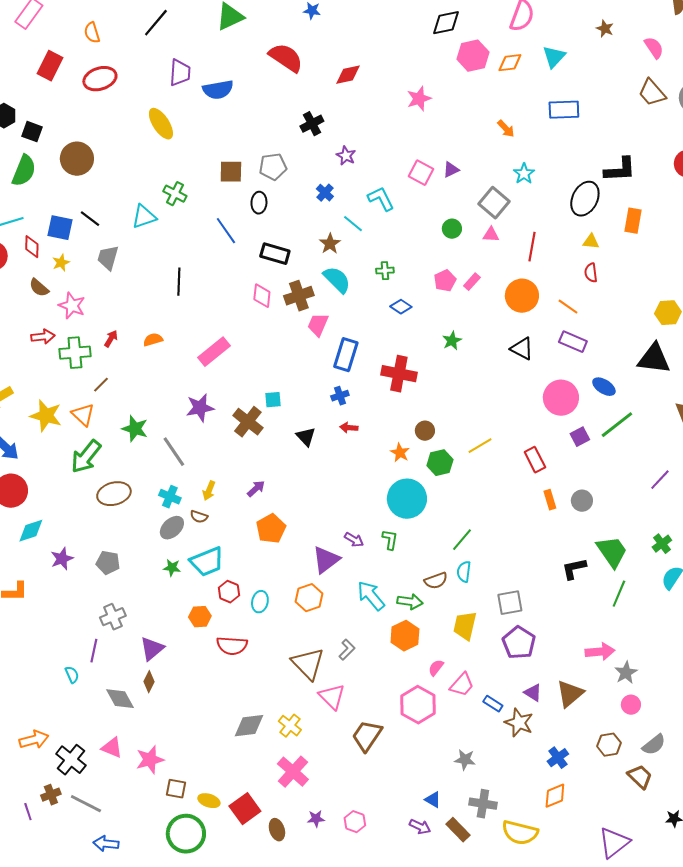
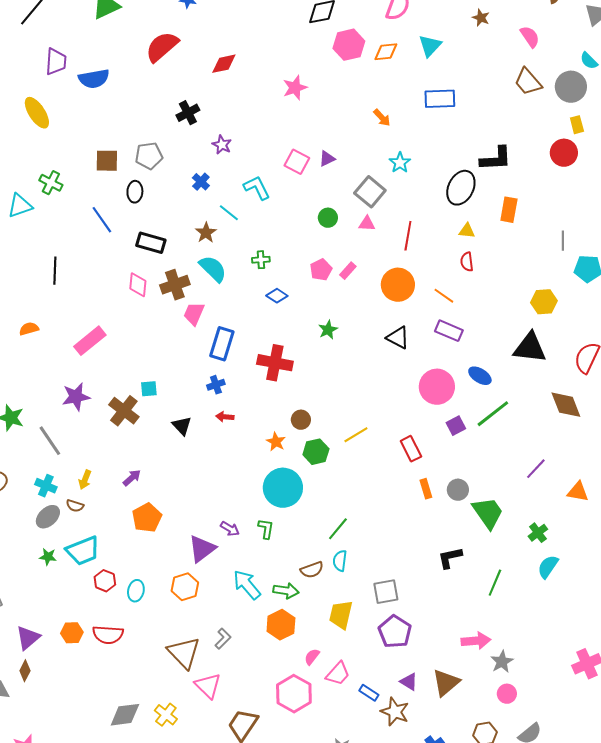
red semicircle: (286, 58) -> (162, 47), turned -75
green trapezoid: (612, 552) -> (488, 513), moved
orange hexagon: (200, 617) -> (72, 633), moved

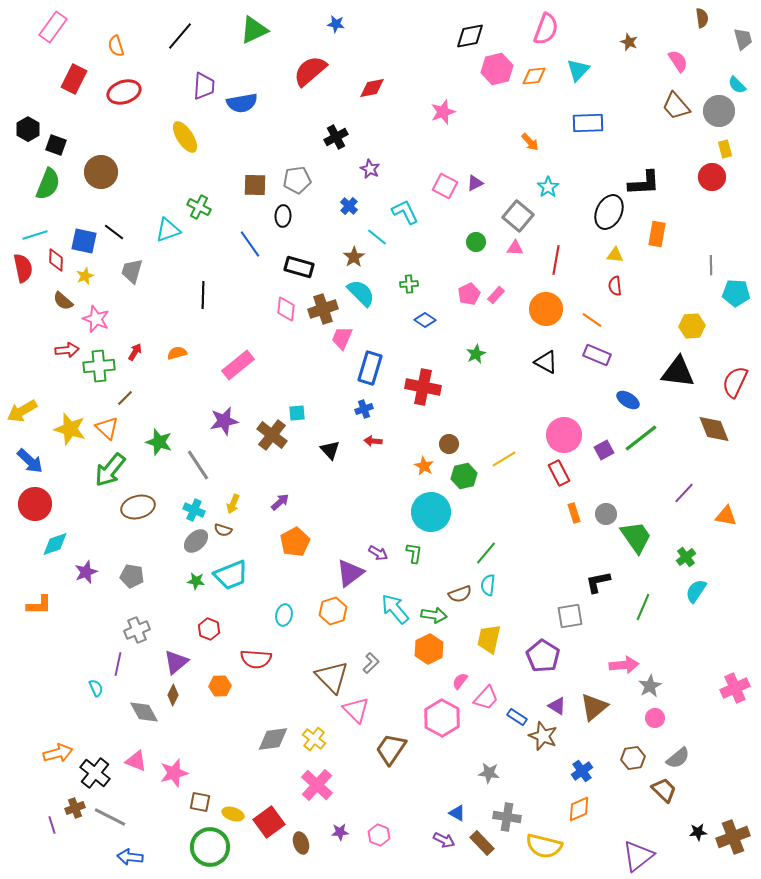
pink circle: (437, 387) -> (564, 435), moved
red hexagon: (105, 581) -> (209, 629), moved
gray square: (386, 592) -> (570, 616), moved
orange hexagon: (72, 633) -> (220, 686), moved

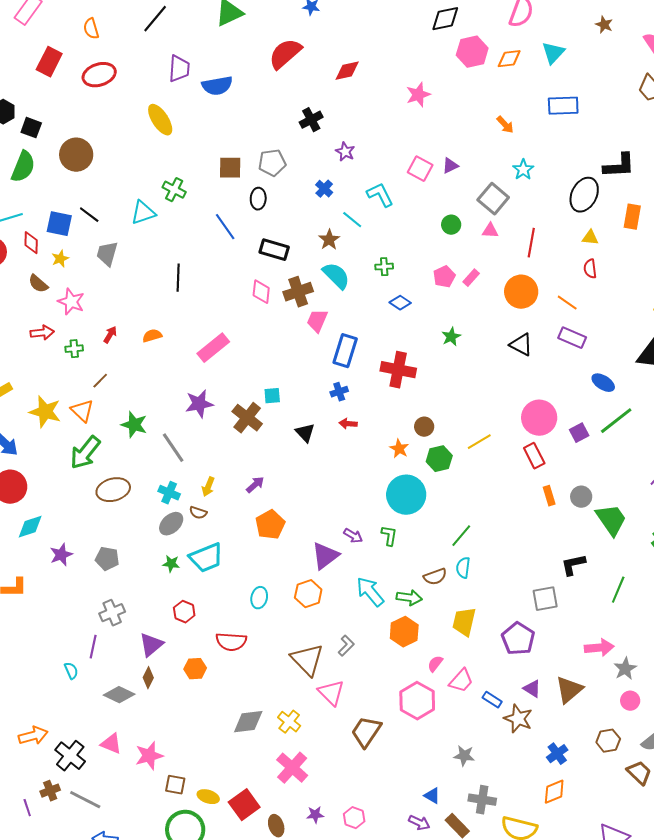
green cross: (99, 366) -> (74, 349), size x0.6
gray diamond: (144, 712) -> (119, 695), turned -36

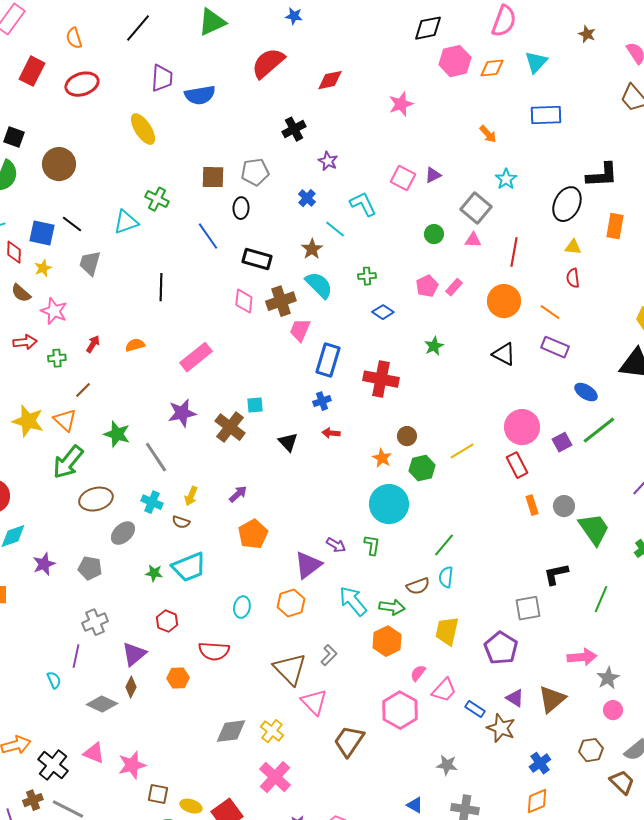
gray ellipse: (171, 524) -> (123, 533), moved

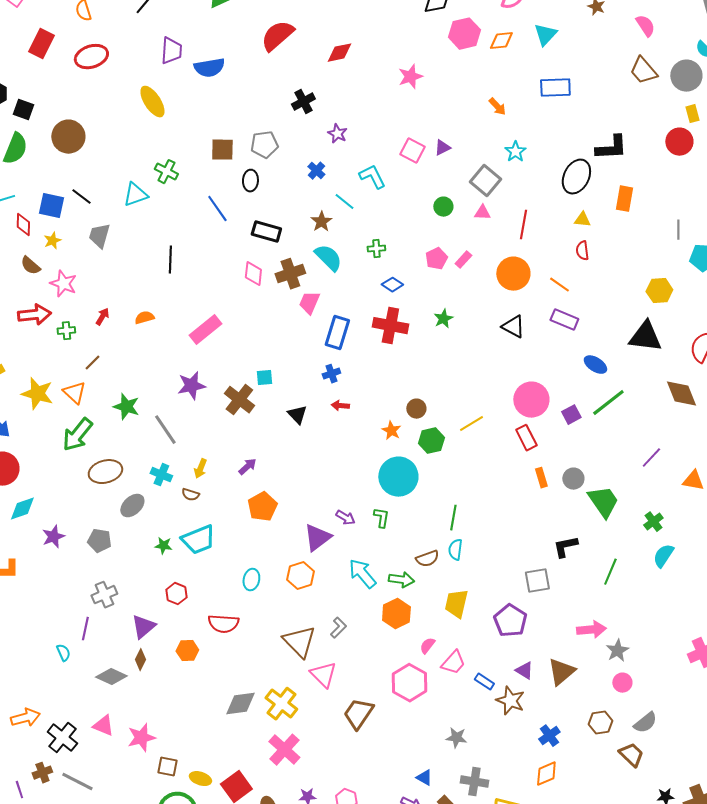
red arrow: (25, 342) -> (34, 315), size x1.4
red cross: (381, 379) -> (390, 326), moved
green line: (444, 545) -> (453, 518), turned -30
yellow cross: (272, 731) -> (281, 704), size x1.4

